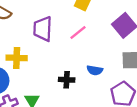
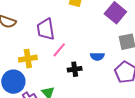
pink line: (78, 32) -> (59, 50), moved

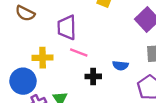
pink line: (59, 50) -> (79, 52), turned 63

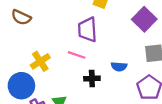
purple trapezoid: (67, 27) -> (87, 30), moved
yellow cross: (43, 58) -> (40, 61), turned -30

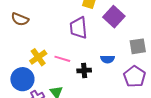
purple square: (144, 19) -> (114, 17), moved
pink line: (77, 55) -> (62, 59), moved

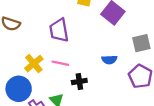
purple trapezoid: (79, 28) -> (59, 30), moved
black cross: (84, 71) -> (79, 81), moved

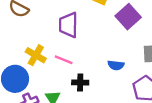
yellow cross: (34, 64) -> (36, 55), turned -30

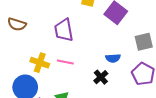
black cross: (80, 83) -> (101, 77), moved, turned -32

